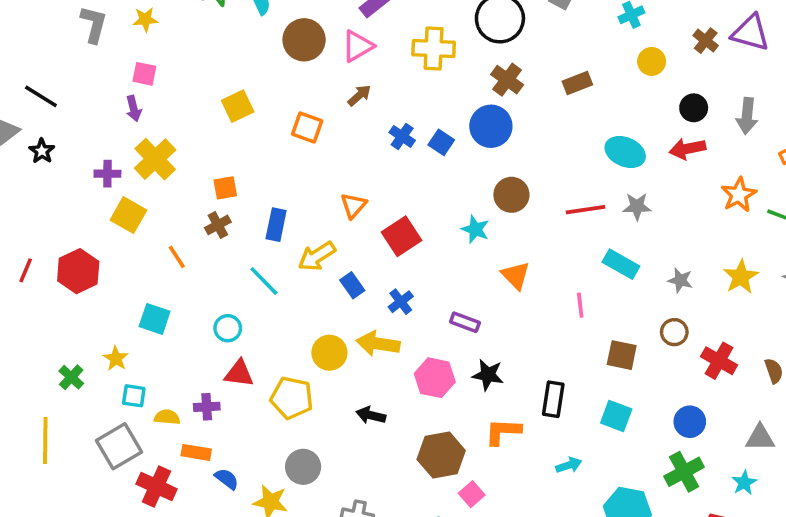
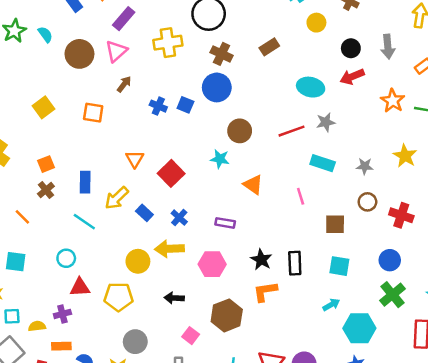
black star: (488, 375) -> (261, 260), moved, turned 30
cyan arrow: (569, 465) -> (331, 305), moved
pink square: (472, 494) -> (191, 336), moved

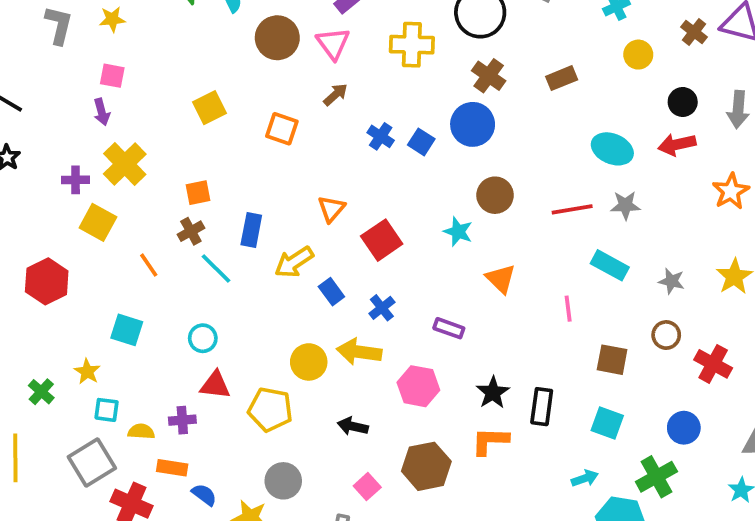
pink triangle: (116, 51) -> (333, 43), turned -35
cyan line: (84, 222) -> (216, 268), moved
green cross: (392, 295) -> (656, 477), moved

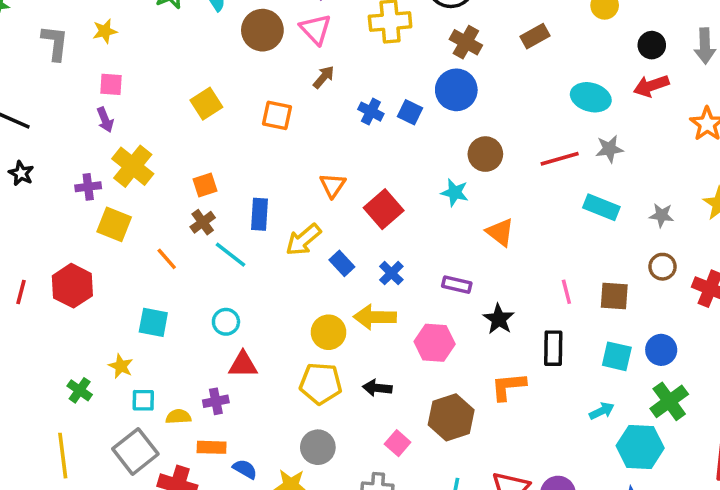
pink line: (568, 309) -> (566, 292), moved
black star: (493, 392) -> (499, 319), moved
yellow pentagon: (270, 409) -> (321, 383), moved
blue circle: (684, 428) -> (661, 350), moved

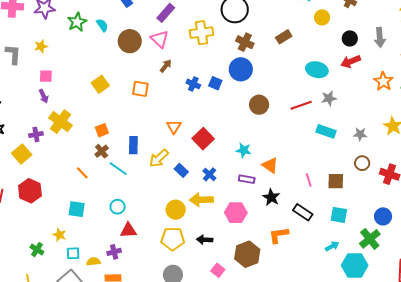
cyan star: (455, 193) -> (244, 150), moved
yellow square: (114, 224) -> (22, 154), moved, turned 30
orange triangle: (500, 232) -> (270, 165), moved
black rectangle: (553, 348) -> (303, 212), turned -54
blue circle: (661, 350) -> (383, 216), moved

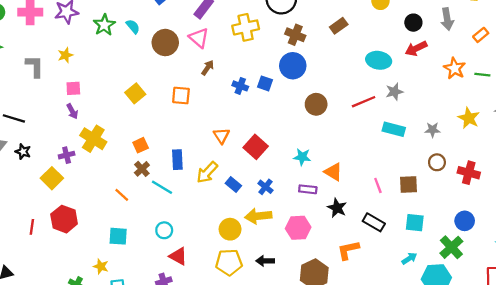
red triangle: (128, 230) -> (178, 256), turned 36

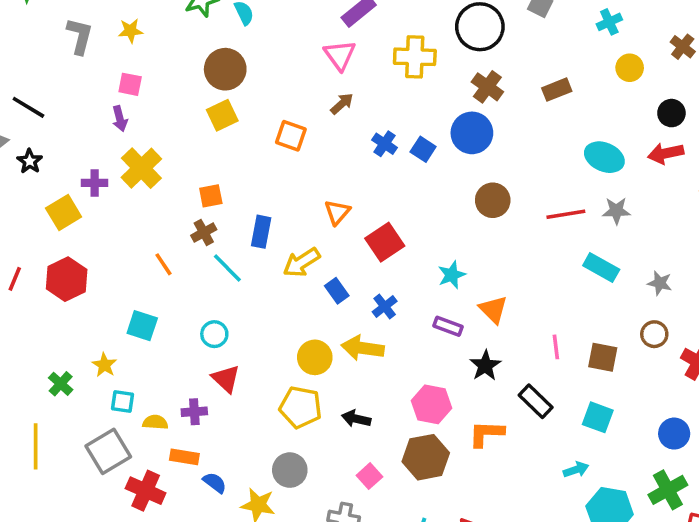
brown circle: (165, 43) -> (225, 69), moved
cyan star: (302, 157) -> (452, 275), turned 30
pink hexagon: (298, 228) -> (431, 404), moved
green cross: (451, 247) -> (668, 490), moved

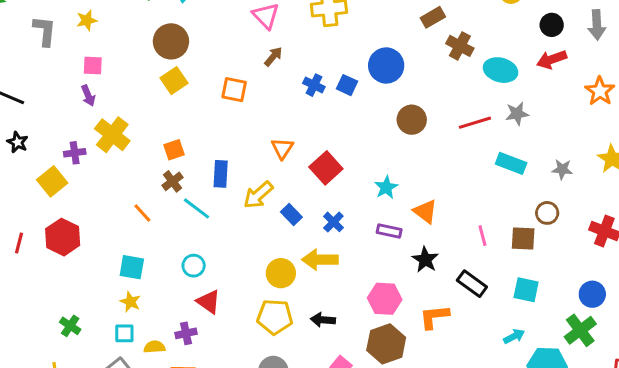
brown cross: (487, 87) -> (460, 46), moved
brown rectangle: (557, 90) -> (433, 17), moved
brown circle: (654, 334) -> (547, 213), moved
yellow star: (104, 365) -> (130, 302), moved
green cross: (668, 490) -> (580, 330), moved

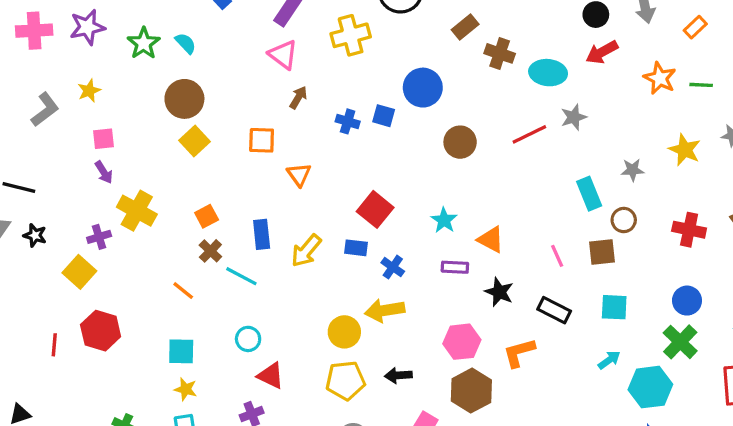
gray L-shape: (45, 31) -> (45, 109), turned 56
orange triangle: (282, 148) -> (299, 175), moved
cyan rectangle: (511, 163) -> (589, 194), moved, turned 56
blue rectangle: (291, 214) -> (356, 248), moved, turned -30

